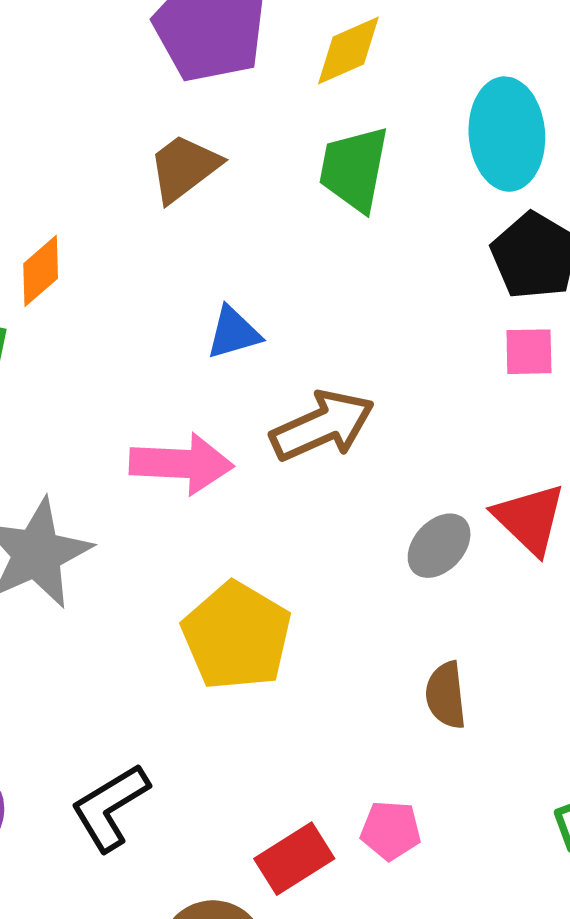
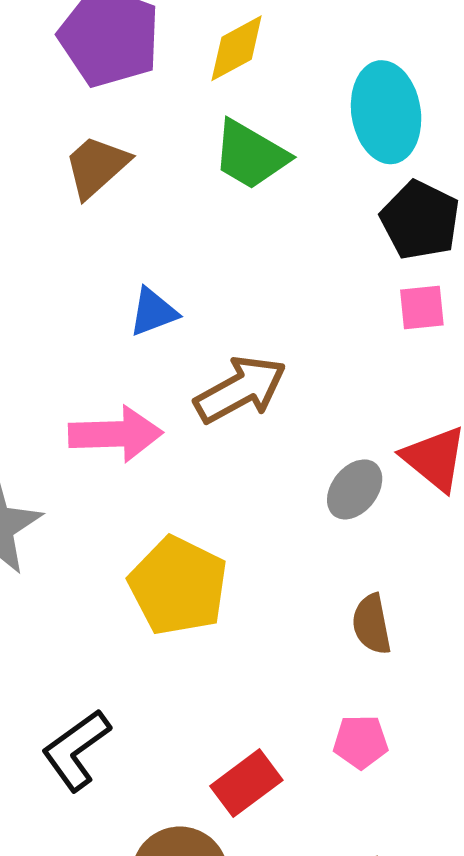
green trapezoid: (354, 169) -> (250, 155), turned -66
pink pentagon: (391, 830) -> (361, 742), moved

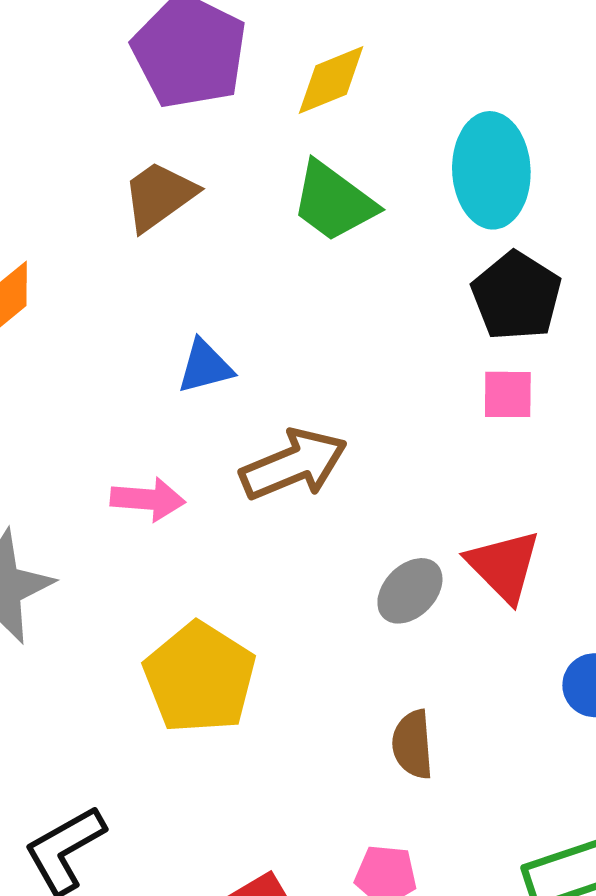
pink arrow: (116, 434) -> (148, 499), size x0.7

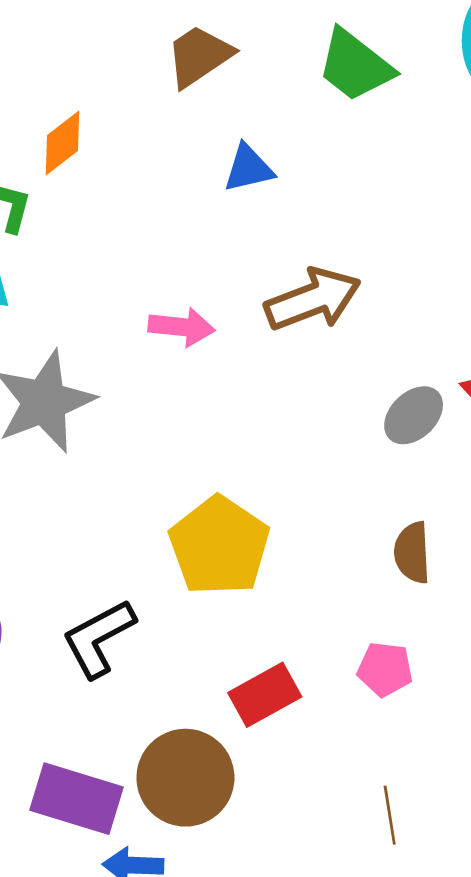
blue triangle: (205, 367) -> (248, 168), moved
yellow pentagon: (200, 678) -> (219, 546), moved

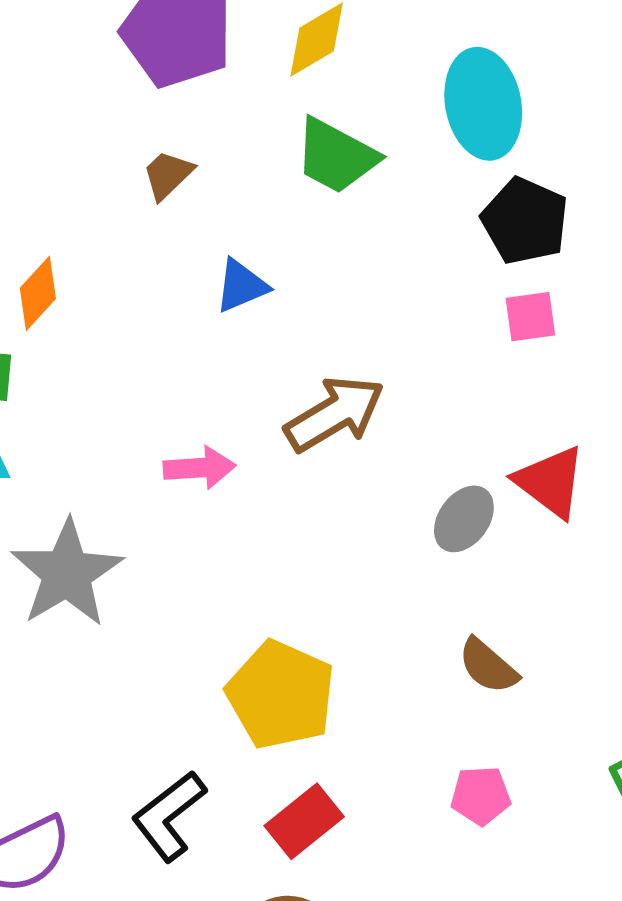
brown trapezoid: (199, 56) -> (168, 175), size x0.7
brown semicircle: (412, 553) -> (488, 666), turned -36
red rectangle: (265, 695) -> (304, 821), moved

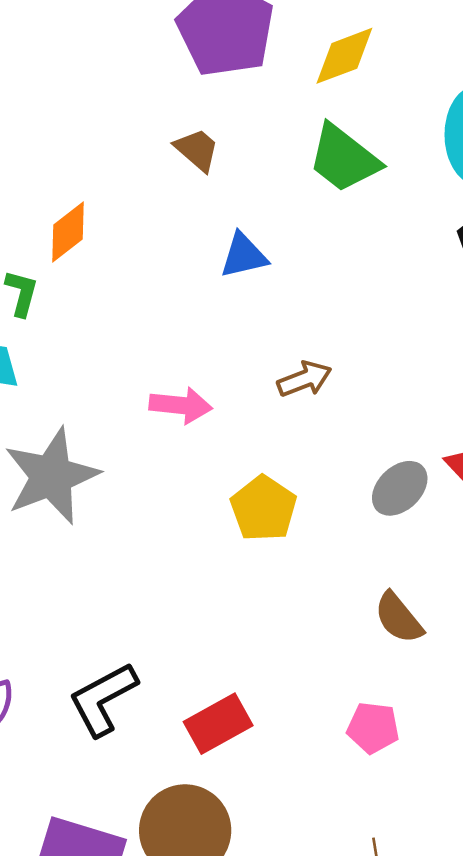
brown trapezoid: (168, 175) -> (197, 150), turned 75
brown arrow: (335, 414) -> (304, 379), size x0.6
yellow pentagon: (281, 695) -> (264, 509), moved, size x0.7

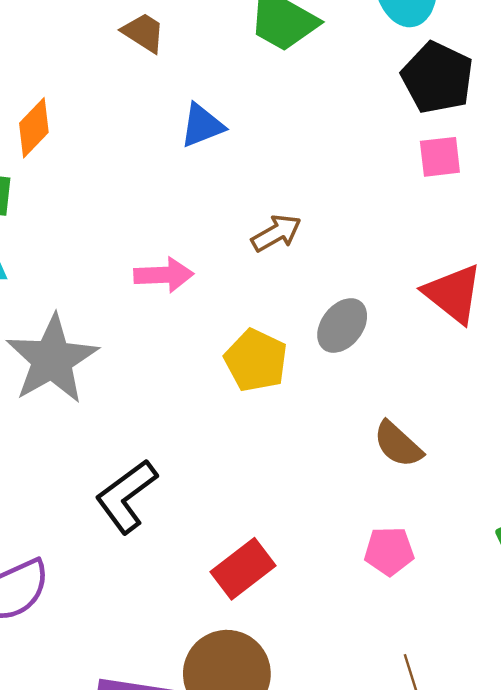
gray ellipse: (400, 488) -> (342, 326), moved
black L-shape: (103, 699) -> (126, 496), moved

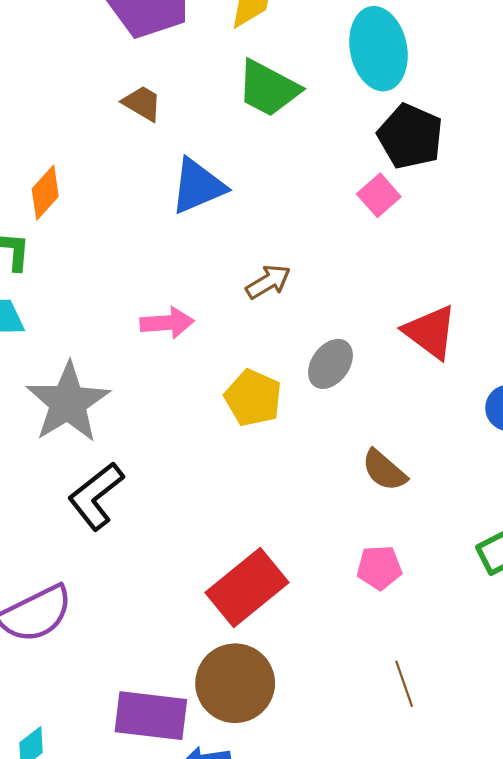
blue triangle: (202, 126) -> (198, 186), size x1.4
pink square: (440, 157) -> (379, 195), moved, turned -33
black L-shape: (126, 496) -> (96, 496), moved
red rectangle: (243, 569) -> (247, 587), size x1.4

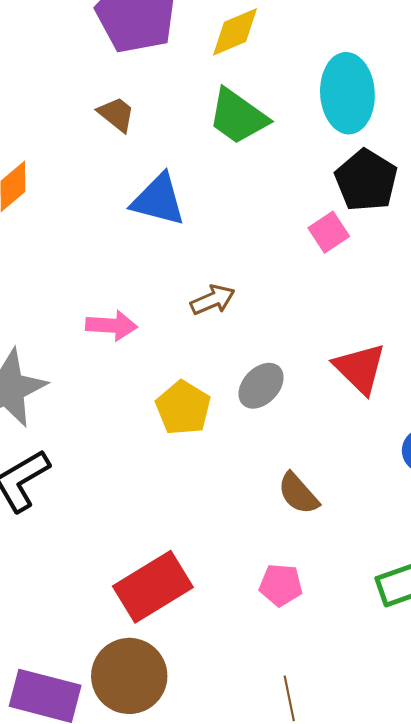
blue triangle: (198, 186) -> (158, 200), turned 30

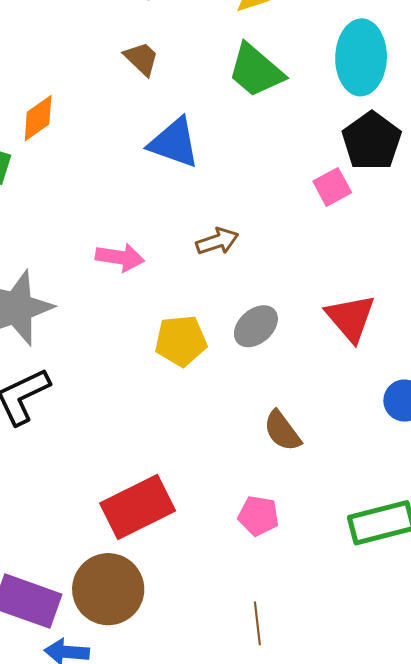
yellow pentagon: (183, 408) -> (181, 341), turned 30

